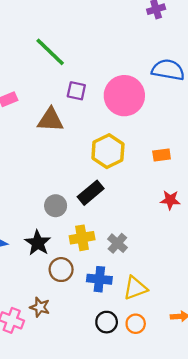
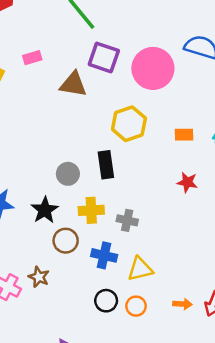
purple square: (76, 91) -> (104, 57), size x1.5
black rectangle: (91, 193) -> (106, 165), turned -65
gray cross: (117, 243) -> (127, 220), turned -36

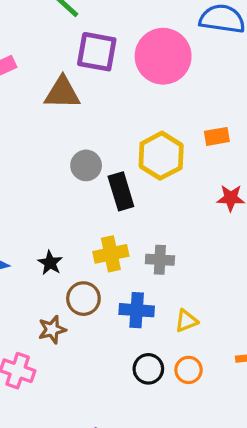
yellow hexagon: (129, 124) -> (161, 156), moved
gray circle: (68, 174) -> (86, 165), moved
black star: (45, 210) -> (50, 263), size x0.7
yellow triangle: (140, 269) -> (186, 321), size x0.7
brown star: (39, 277) -> (52, 330), moved, turned -30

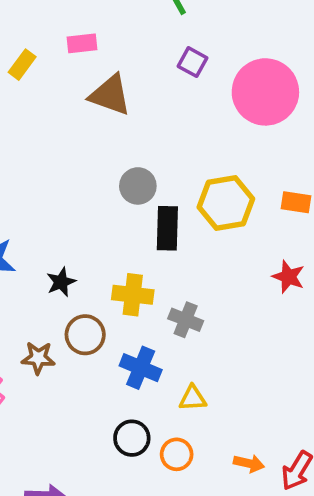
purple square: (97, 52) -> (192, 62), size x0.6
brown triangle: (62, 93) -> (110, 95), moved

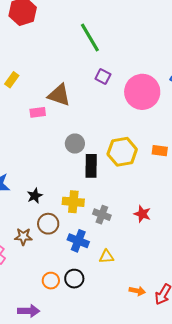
pink rectangle: (82, 43) -> (38, 112), moved
red star: (288, 277) -> (142, 214), moved
orange circle: (177, 454) -> (51, 281), moved

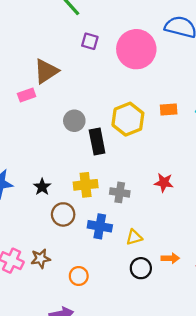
brown triangle: (59, 95) -> (46, 71), turned -40
brown star: (23, 237) -> (41, 259), moved
black circle: (74, 279) -> (141, 268), moved
orange arrow: (137, 291) -> (170, 258), moved

